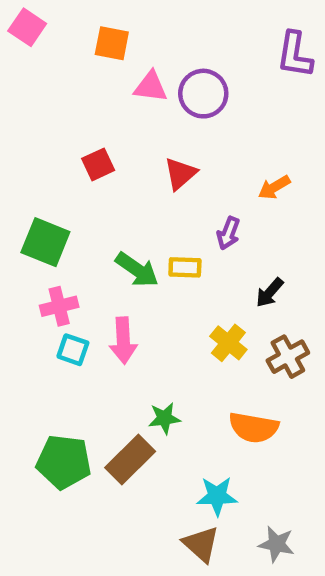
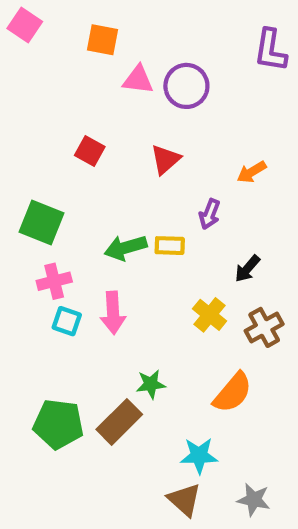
red square: (98, 164) -> (90, 151), turned -36
green arrow: (137, 270) -> (126, 248), turned 129
orange semicircle: (254, 427) -> (233, 393), turned -60

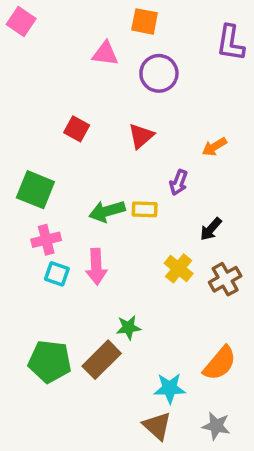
orange square: (102, 40) -> (145, 21), moved
pink triangle: (138, 80) -> (105, 54), moved
orange semicircle: (233, 393) -> (220, 363), moved

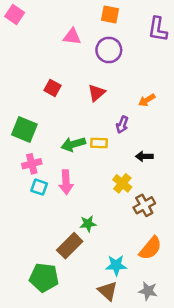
orange square: (145, 21) -> (110, 15), moved
black arrow: (211, 229) -> (144, 156), turned 49
brown cross: (225, 279) -> (144, 205), moved
green pentagon: (50, 361) -> (44, 278), moved

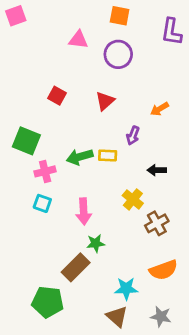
pink square: (15, 15) -> (16, 16), turned 36
pink cross: (32, 164) -> (45, 171), moved
pink arrow: (66, 182) -> (84, 211), moved
orange semicircle: (150, 248) -> (163, 270), turned 30

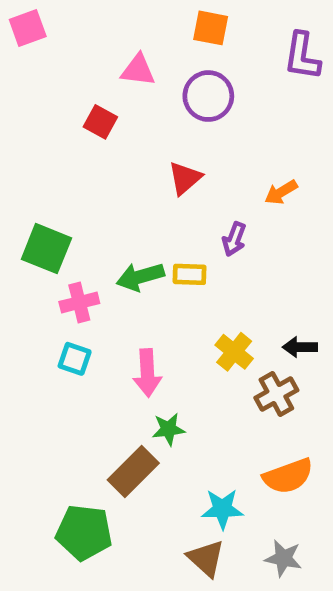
red square: (57, 96) -> (100, 122), moved
black arrow: (157, 170) -> (300, 347), moved

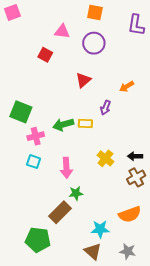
brown cross: (276, 394) -> (136, 177), moved

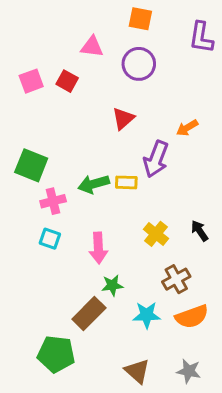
pink square: (12, 12) -> (31, 81), moved
purple arrow: (105, 108) -> (156, 159), size x1.6
black arrow: (135, 156) -> (200, 231), turned 56
brown cross: (136, 177) -> (176, 279), moved
cyan star: (100, 229) -> (147, 315), moved

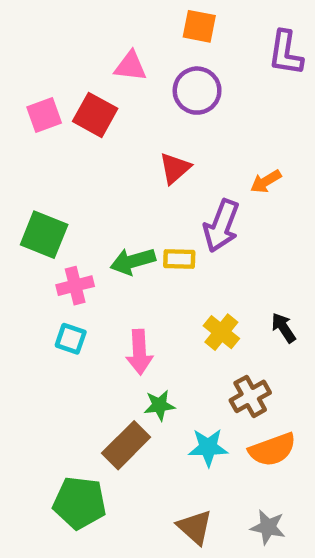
red square: (67, 81) -> (95, 115), size x1.4

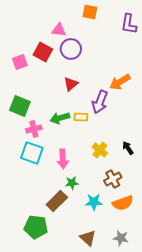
purple circle: (197, 91) -> (71, 49), moved
pink square: (44, 115) -> (20, 62), moved
red triangle: (175, 168) -> (71, 84), moved
orange arrow: (266, 181) -> (120, 82), size x1.5
cyan square: (71, 339) -> (32, 153), size x1.6

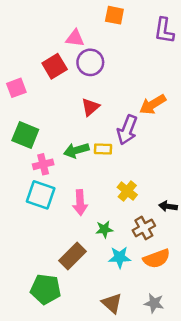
red square: (43, 52) -> (55, 66), turned 30
pink square: (20, 62) -> (16, 88), moved
black arrow: (128, 148) -> (168, 206), moved, turned -48
green star: (72, 183) -> (104, 229), moved

